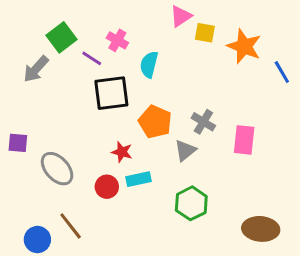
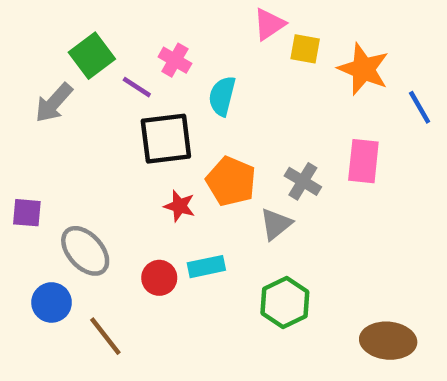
pink rectangle: (244, 140) -> (363, 161), moved
red star: (122, 152) -> (179, 206), moved
blue circle: (37, 240) -> (52, 302), moved

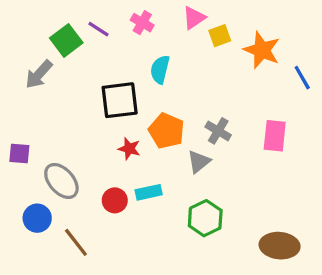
yellow square: (305, 49) -> (220, 36), turned -30
pink cross: (175, 60) -> (142, 23), moved
purple line: (137, 87) -> (99, 29), moved
pink rectangle: (363, 161) -> (275, 136), moved

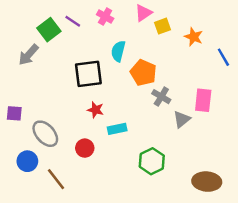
orange star: (262, 50) -> (194, 37), size x0.7
orange pentagon: (166, 131) -> (143, 73), moved
gray triangle: (199, 162) -> (182, 119), moved
cyan rectangle: (149, 192) -> (117, 129), moved

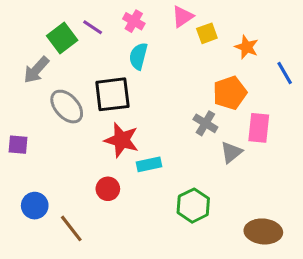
cyan semicircle: (118, 51) -> (138, 56), moved
orange pentagon: (143, 73) -> (230, 93), moved, turned 30
red star: (96, 110) -> (122, 140), size x1.6
gray ellipse: (45, 134) -> (67, 107), moved

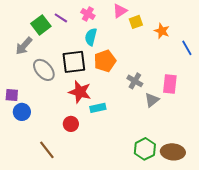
orange pentagon: (230, 93) -> (105, 61), moved
blue circle: (35, 206) -> (22, 112), moved
green hexagon: (193, 206) -> (145, 149), moved

